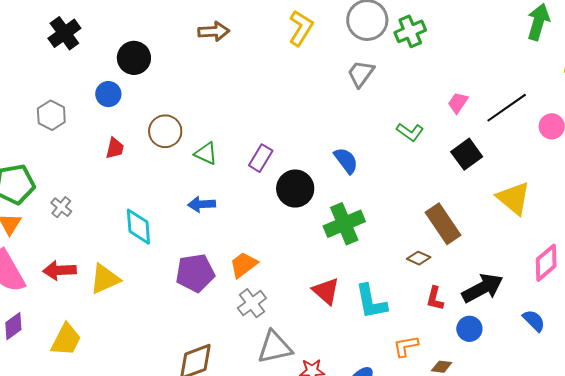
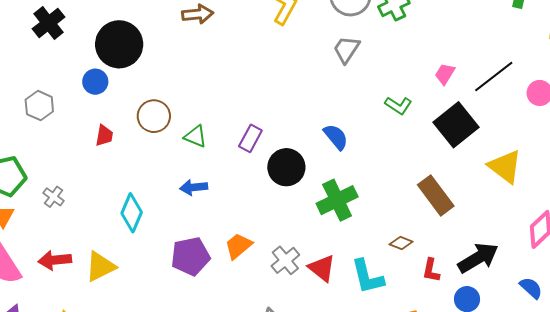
black circle: (134, 58) -> (119, 44), size x1.4
black square: (467, 154) -> (456, 125), size x1.4
cyan diamond: (138, 227) -> (132, 213), turned 30
brown diamond: (419, 258) -> (401, 243), moved
gray cross: (252, 303) -> (285, 260), moved

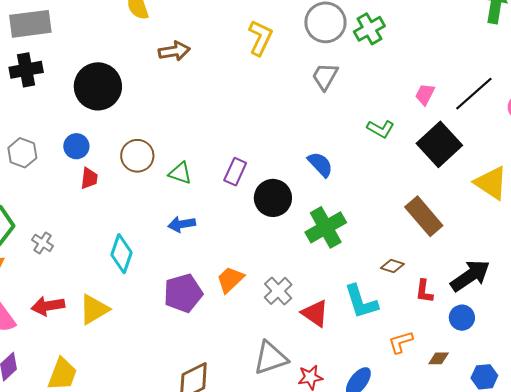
black cross: (49, 23) -> (26, 70), turned 32
blue circle: (95, 82) -> (76, 146), moved
red triangle: (322, 268) -> (315, 313), moved

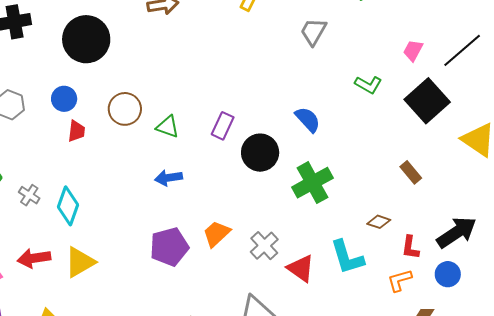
brown rectangle: (424, 216) -> (411, 172), size x0.6
cyan diamond: (121, 254) -> (68, 206), moved
orange L-shape: (401, 342) -> (400, 280), moved

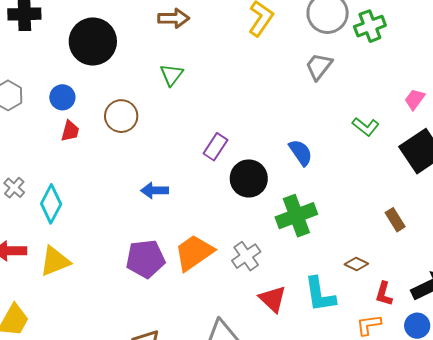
green triangle: (168, 127) -> (172, 75), moved, turned 40
orange trapezoid: (216, 234) -> (194, 253), size x1.4
gray cross: (264, 246) -> (246, 256), moved

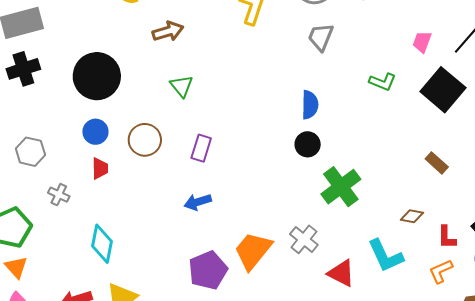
blue circle: (62, 97) -> (95, 132), moved
purple rectangle: (215, 147) -> (201, 148), moved
blue semicircle: (301, 153) -> (310, 105), moved, turned 52
black circle: (249, 178) -> (308, 144), moved, size x0.7
gray cross: (14, 188) -> (59, 195), moved

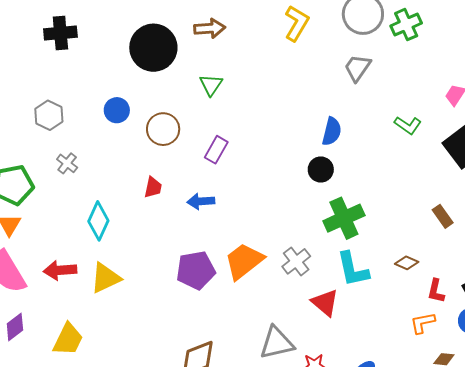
black circle: (97, 76) -> (153, 48), moved
red trapezoid: (100, 168) -> (153, 187), moved
cyan L-shape: (385, 256) -> (353, 269), moved

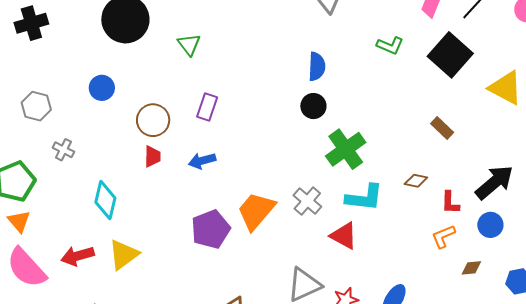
brown circle: (163, 129) -> (153, 120), moved
cyan L-shape: (353, 269) -> (364, 198), turned -60

